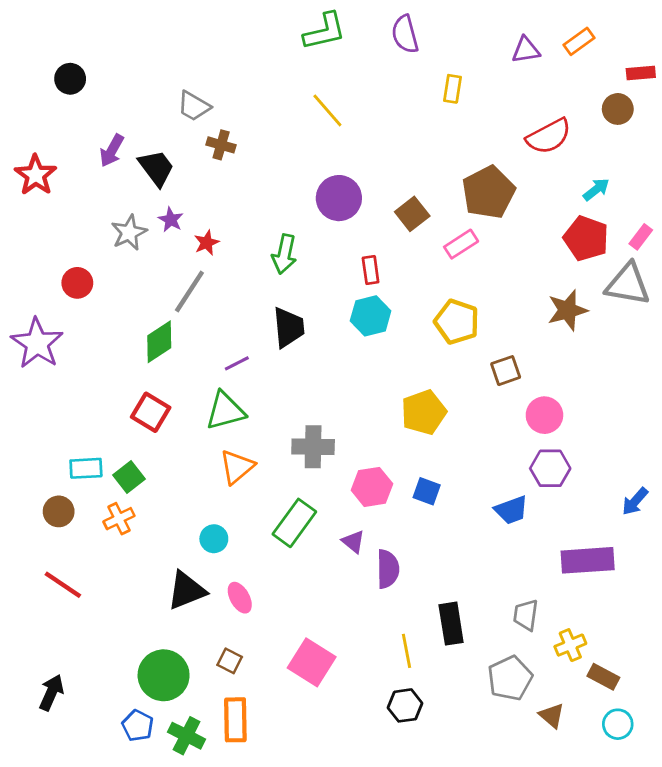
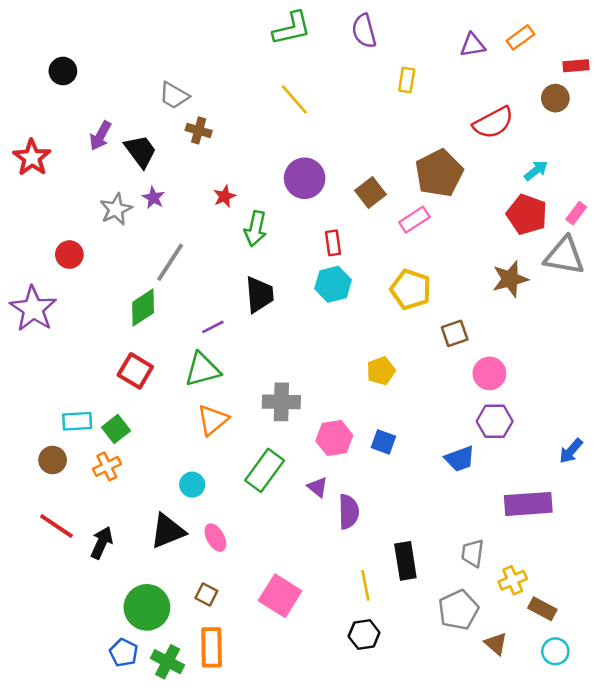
red star: (207, 243) -> (224, 196), moved
yellow pentagon: (424, 412) -> (381, 371), size x0.7
black arrow: (51, 693) -> (102, 543), moved

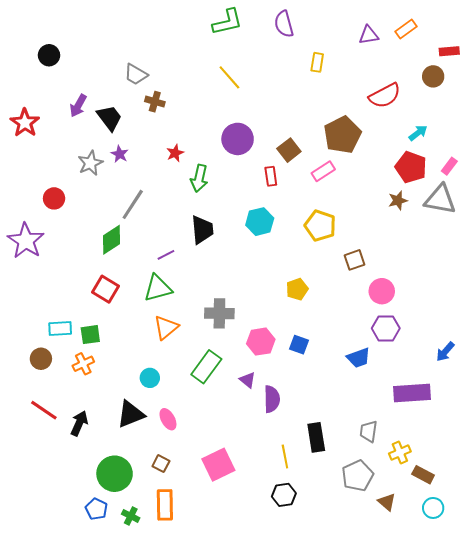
red rectangle: (333, 243) -> (271, 176), moved
brown star: (510, 279) -> (398, 200), moved, size x0.7
green square: (116, 429) -> (90, 335), turned 30
pink square: (280, 596) -> (218, 465), turned 32
green cross: (168, 662) -> (131, 516), size x0.7

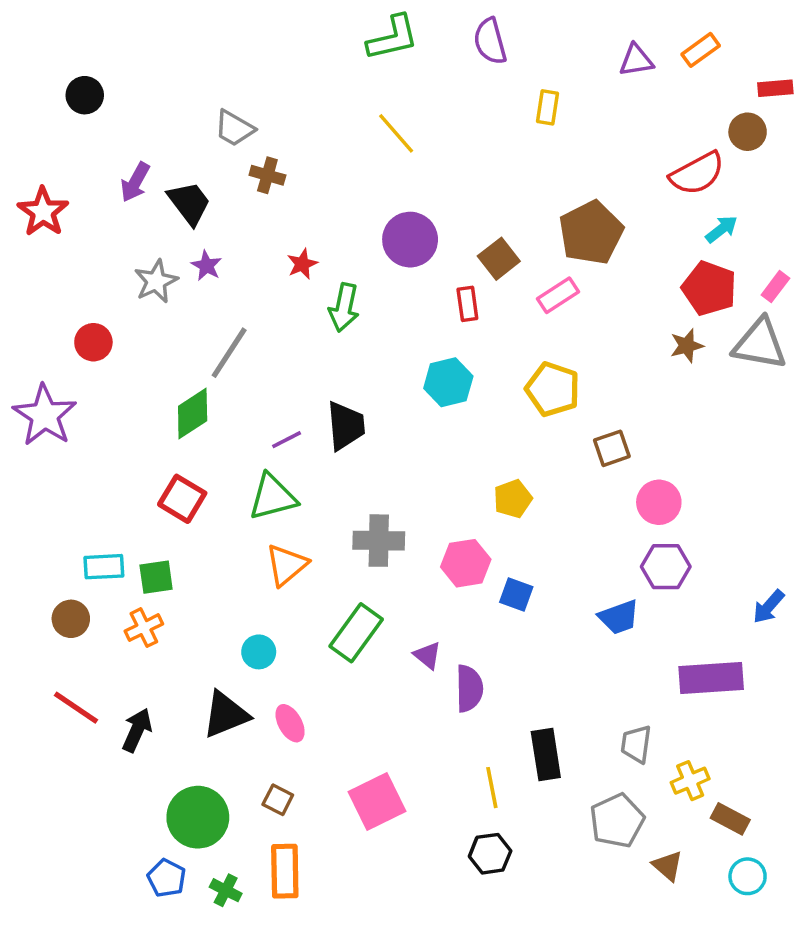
red semicircle: (385, 96) -> (697, 173), moved
black trapezoid: (202, 230) -> (346, 426), moved
pink hexagon: (261, 342) -> (466, 563), moved

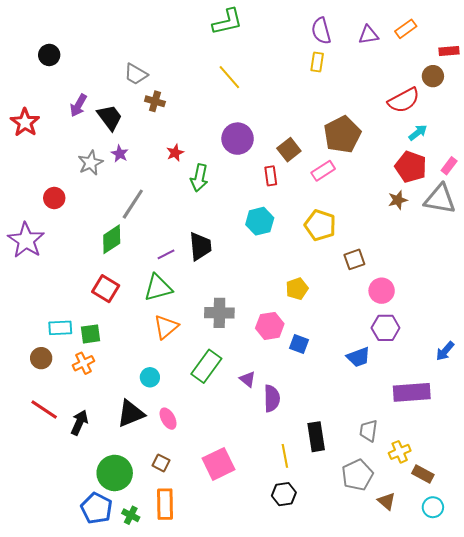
purple semicircle: (490, 41) -> (321, 31), moved
blue pentagon: (167, 878) -> (97, 508), size x1.4

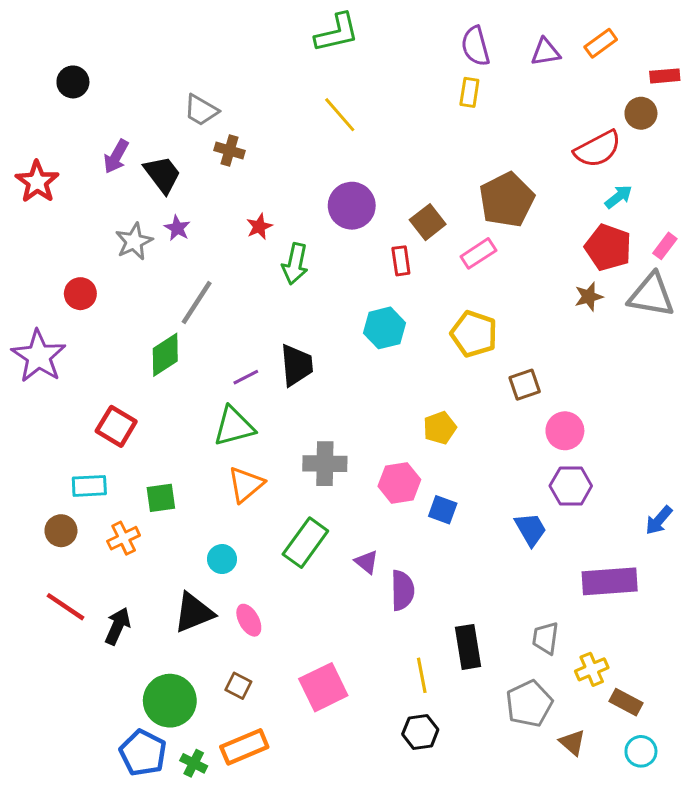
red square: (106, 289) -> (116, 426), moved
green square: (90, 334) -> (161, 498), moved
blue trapezoid: (358, 357) -> (531, 529), turned -100
orange rectangle: (165, 504) -> (244, 747), turned 68

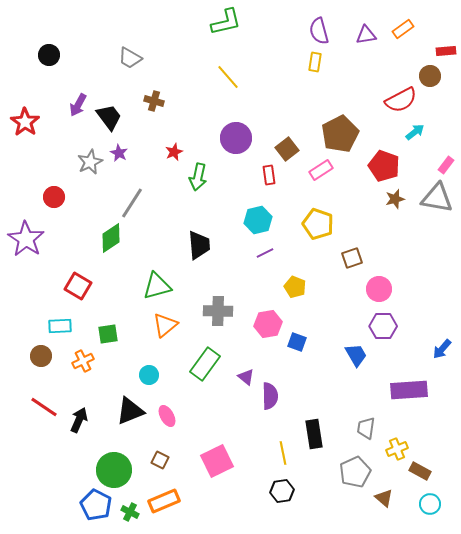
gray trapezoid: (201, 110) -> (130, 58), moved
red pentagon: (608, 247) -> (384, 166), moved
purple line: (246, 377) -> (265, 253), moved
yellow pentagon: (440, 428) -> (295, 287), turned -30

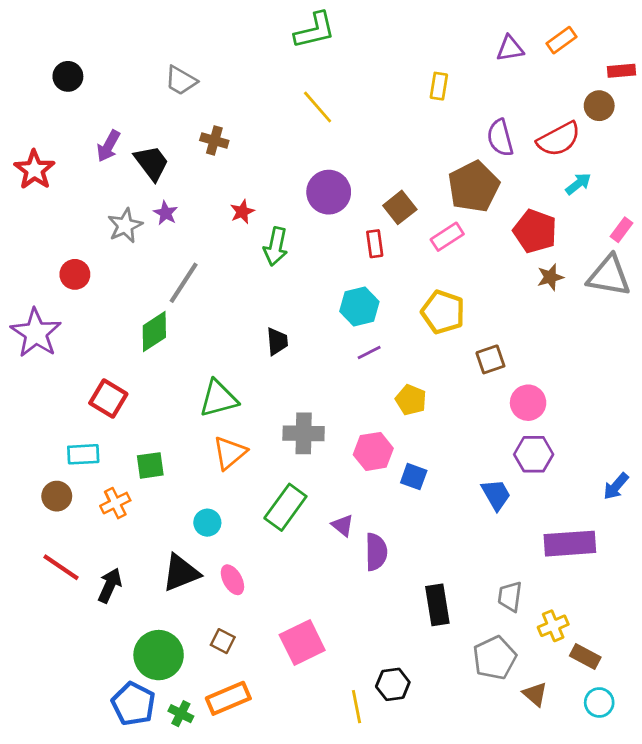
purple semicircle: (319, 31) -> (500, 138), moved
black trapezoid: (199, 245) -> (277, 341), size x0.7
yellow line: (283, 453) -> (357, 707), moved

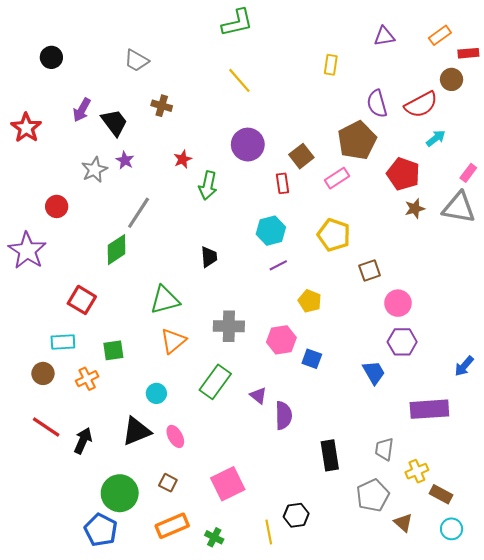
orange rectangle: (562, 40) -> (440, 35), moved
green cross: (181, 714) -> (214, 537), moved

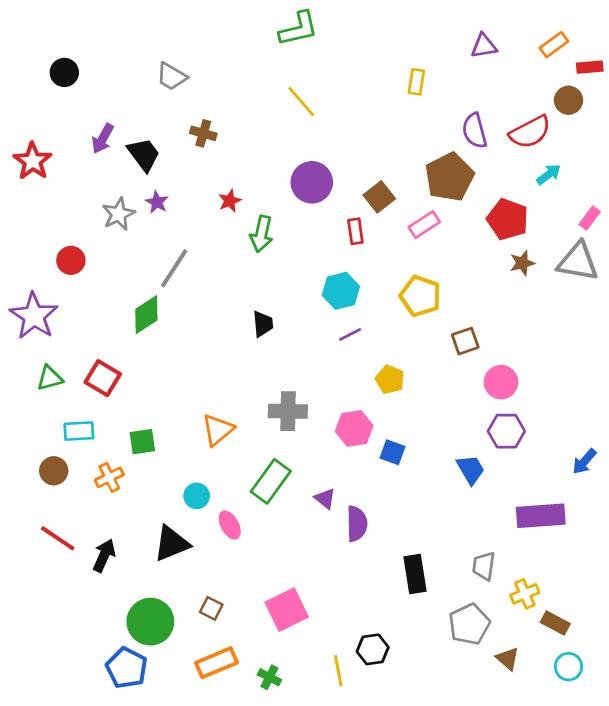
green triangle: (165, 300) -> (50, 378), moved, size x0.7
pink ellipse: (175, 436) -> (230, 525), moved

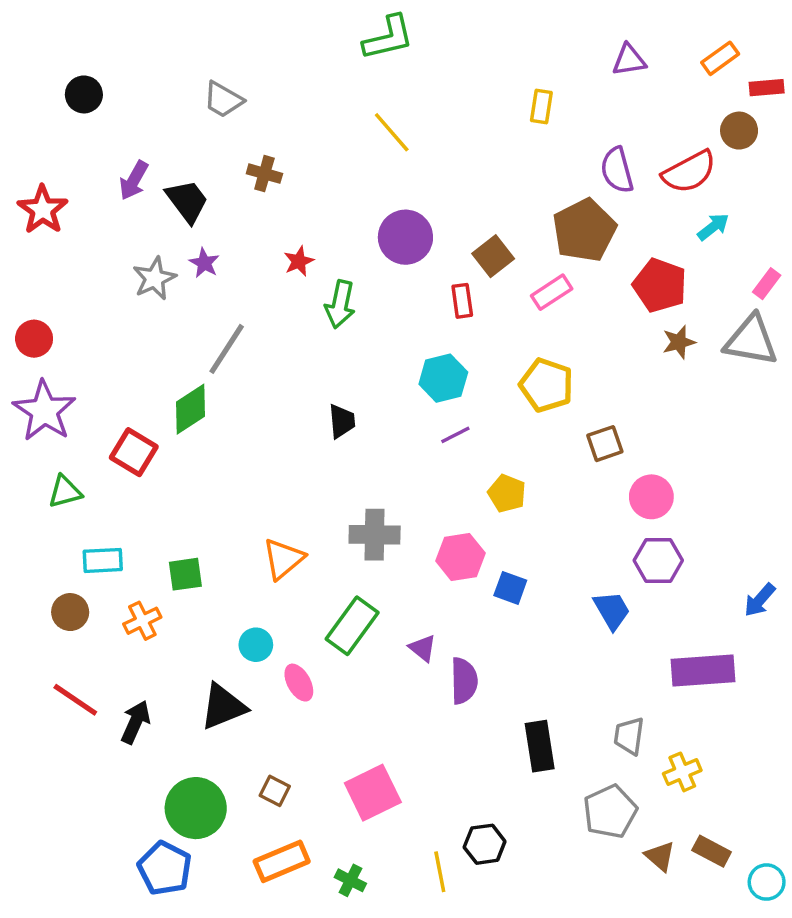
red circle: (71, 260) -> (34, 339), moved
red square: (103, 378) -> (134, 452), moved
brown rectangle: (555, 623) -> (712, 851), moved
cyan circle: (568, 667) -> (767, 882), moved

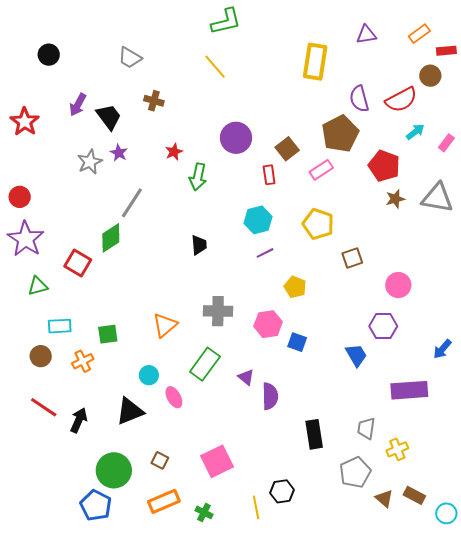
yellow rectangle: (541, 106) -> (315, 62), size x1.8
yellow line: (392, 132) -> (215, 67), moved
pink rectangle: (767, 284) -> (446, 143), moved
pink circle: (651, 497) -> (398, 285), moved

